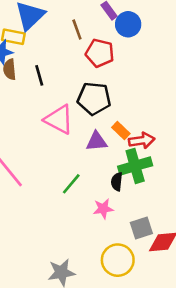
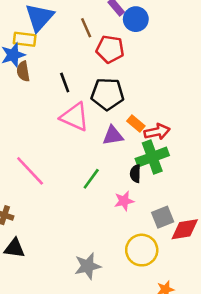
black line: (39, 75) -> (65, 83), moved

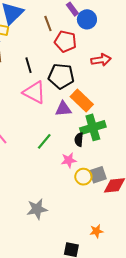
orange rectangle: (136, 123) -> (82, 101), size x1.6
red arrow: (157, 132) -> (101, 60), moved
yellow circle: (142, 250) -> (83, 177), moved, size x0.7

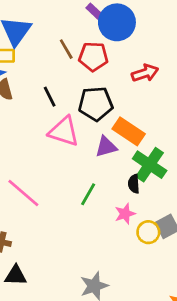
blue circle: (87, 19) -> (117, 22), size x1.4
brown line: (48, 24) -> (66, 49), moved
green cross: (93, 127) -> (150, 165), turned -30

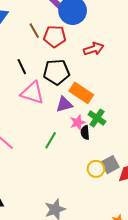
green cross: (150, 165) -> (97, 118), size x0.7
pink star: (125, 214) -> (78, 122), moved

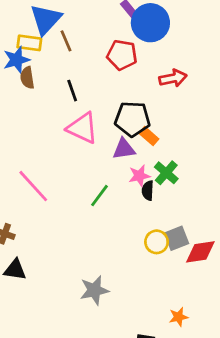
brown line: (34, 31) -> (66, 41), moved
black pentagon: (56, 72) -> (132, 119), moved
orange rectangle: (81, 93) -> (149, 136), size x0.6

